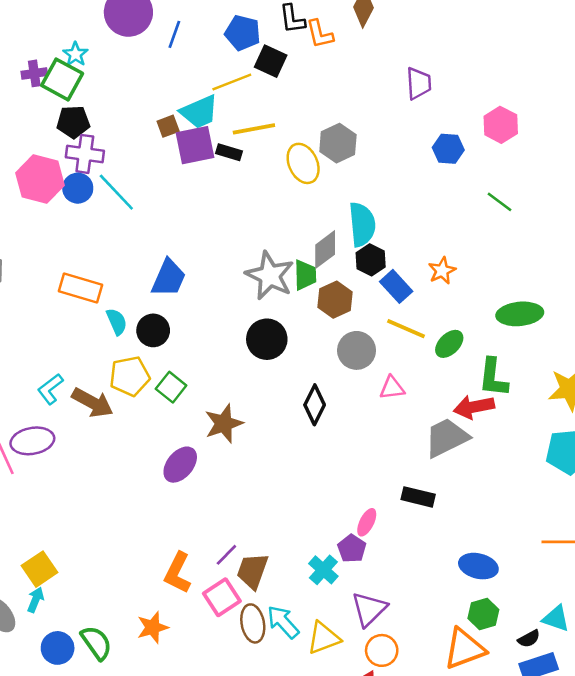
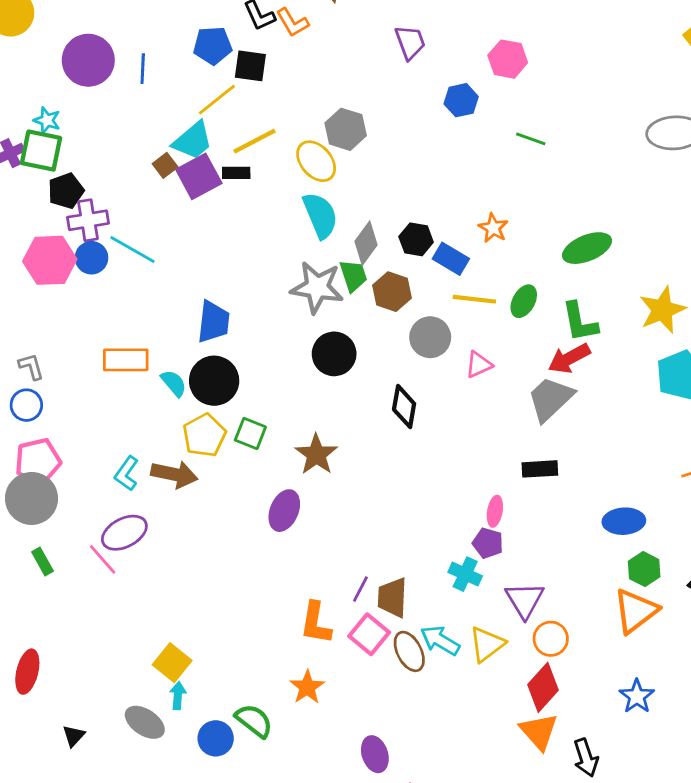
cyan semicircle: (362, 224) -> (320, 215), moved
black circle: (153, 330) -> (214, 381), size x1.4

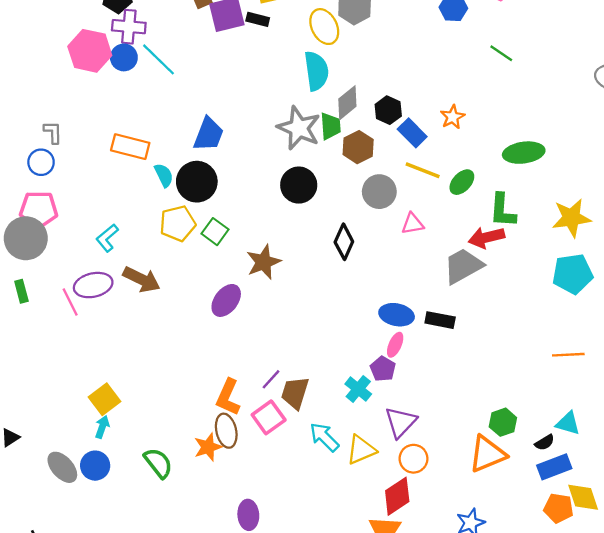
brown arrow: (174, 474) -> (142, 279), moved
blue ellipse: (624, 521) -> (397, 315), moved
brown ellipse: (409, 651) -> (226, 431), moved
gray ellipse: (145, 722) -> (62, 467), moved
blue circle: (216, 738) -> (95, 466), moved

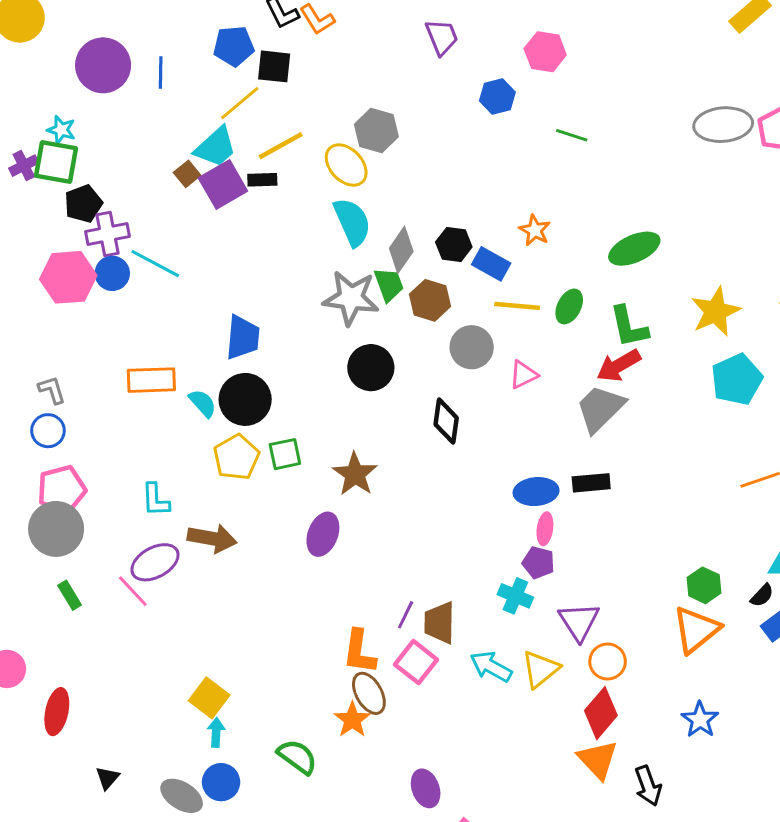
green square: (215, 232) -> (285, 454), turned -32
cyan L-shape: (107, 238) -> (156, 500), turned -36

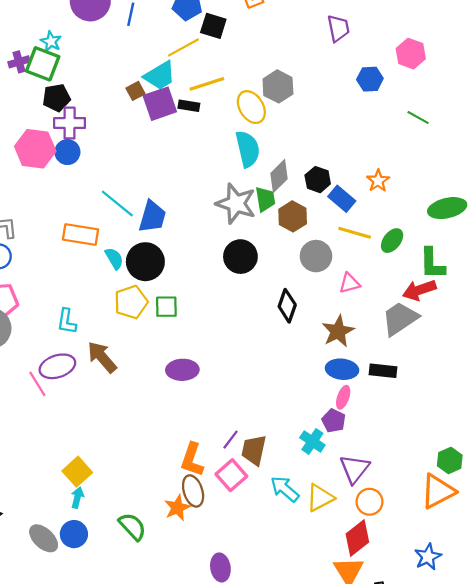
cyan line: (155, 264) -> (117, 204), moved
brown star: (355, 474) -> (338, 331), moved
purple ellipse: (323, 534) -> (182, 370), turned 56
brown arrow: (212, 538) -> (102, 357), turned -152

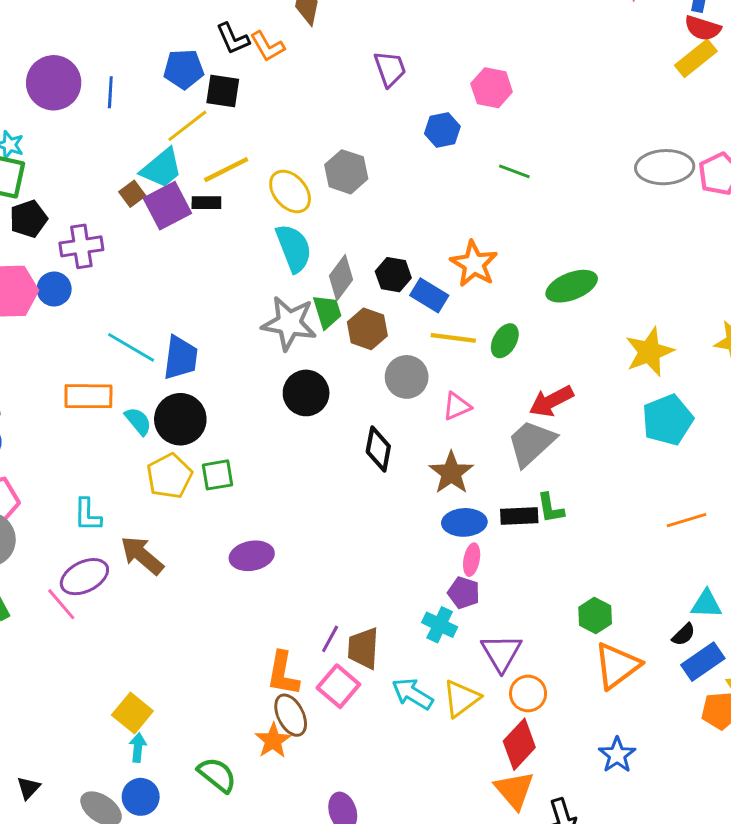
gray hexagon: (278, 86) -> (346, 172), moved
purple cross: (70, 123) -> (81, 246), moved
orange star: (378, 181) -> (474, 264), size x1.5
green L-shape: (432, 264) -> (550, 508), moved, size x0.7
green hexagon: (450, 460) -> (595, 616), moved

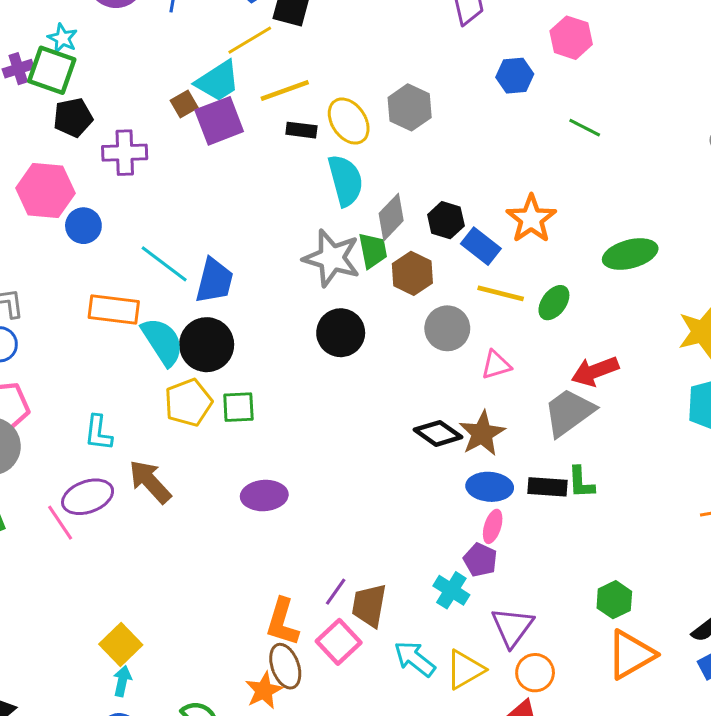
black rectangle: (206, 203) -> (301, 130), moved
blue circle: (54, 289) -> (83, 226), moved
cyan semicircle: (138, 421) -> (162, 342), size x1.6
black diamond: (378, 449) -> (438, 433), moved, turned -72

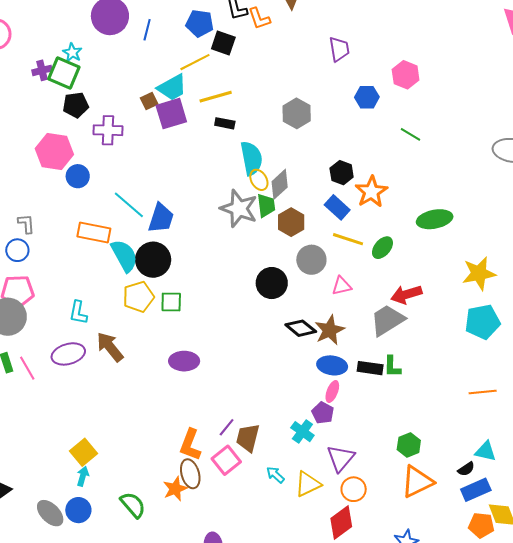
yellow ellipse: (349, 121) -> (259, 180), moved, size x0.7
black hexagon: (446, 220) -> (342, 173), moved
black circle: (341, 333) -> (272, 283), moved
pink line: (60, 523) -> (27, 368), moved
cyan arrow: (415, 659) -> (275, 475), size x0.7

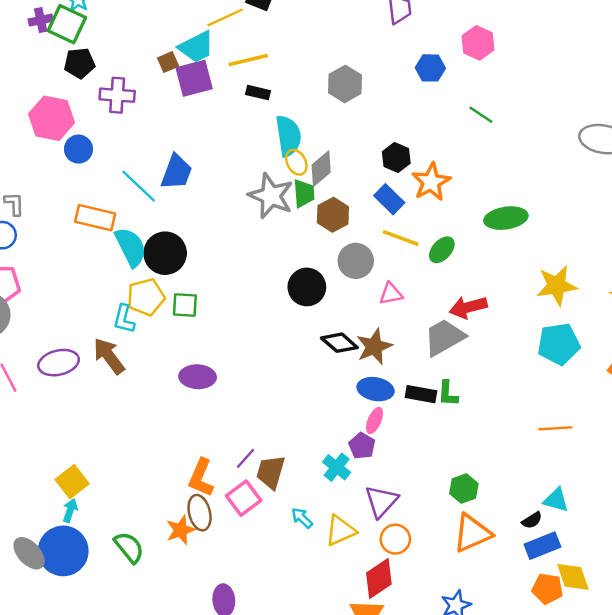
blue trapezoid: (161, 218) -> (177, 172), moved
cyan L-shape: (78, 313) -> (124, 319), moved
blue circle: (78, 510) -> (63, 551), size x1.6

